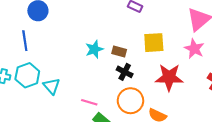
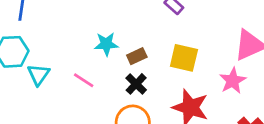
brown rectangle: (119, 52) -> (137, 56), turned -56
pink line: (89, 102) -> (84, 80), moved

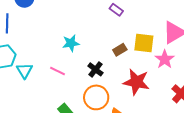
brown rectangle: (137, 56) -> (120, 50), moved
yellow square: (184, 58) -> (144, 43), moved

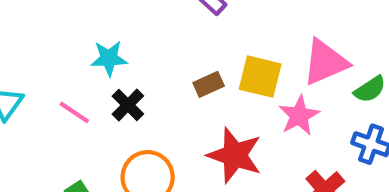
black cross: (96, 69) -> (128, 105), moved

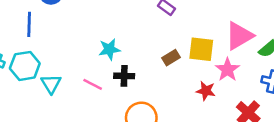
black cross: (128, 105) -> (124, 76), turned -36
red star: (235, 155) -> (206, 91), moved, size x0.6

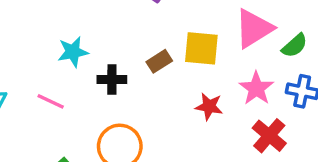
pink star: (227, 70) -> (256, 88), moved
black cross: (124, 76) -> (112, 79), moved

